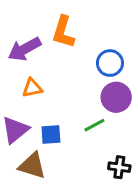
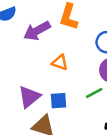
orange triangle: (32, 88) -> (60, 63), moved, turned 30

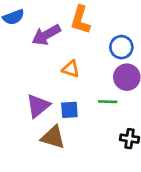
green line: (94, 93) -> (108, 102), turned 30

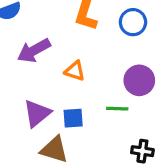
purple arrow: (46, 35) -> (34, 50), moved
blue circle: (121, 47) -> (133, 22), moved

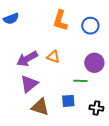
purple arrow: (34, 50) -> (27, 59), moved
blue square: (73, 118) -> (68, 101), moved

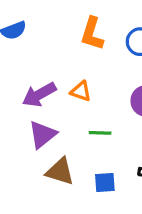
green line: (80, 81) -> (100, 133), moved
blue square: (68, 101) -> (105, 183), moved

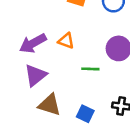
green line: (100, 133) -> (90, 69), moved
blue square: (105, 183) -> (85, 114), turned 30

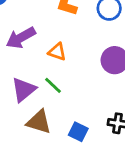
purple arrow: (33, 43) -> (21, 38), moved
green line: (90, 69) -> (53, 85), moved, turned 42

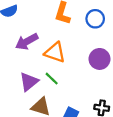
orange triangle: (57, 52) -> (55, 52), size x1.5

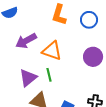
green line: (52, 79) -> (49, 75), turned 32

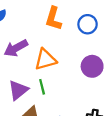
orange triangle: (52, 51) -> (45, 59), turned -35

